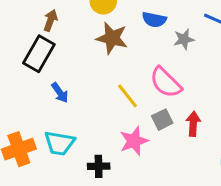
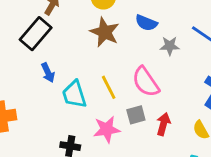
cyan trapezoid: (59, 143) -> (74, 94), moved, turned 52

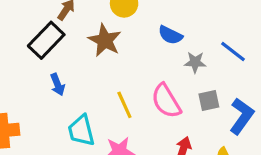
brown star: (105, 32) -> (105, 40), moved
cyan trapezoid: (74, 94) -> (81, 131), moved
gray square: (136, 115) -> (209, 101), moved

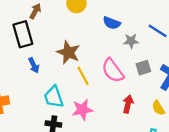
black rectangle: (46, 40) -> (23, 34), turned -55
brown star: (105, 40) -> (68, 52), moved

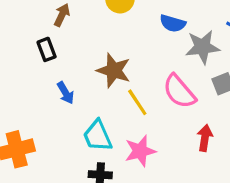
black rectangle: (23, 34) -> (47, 49), size x0.6
gray star: (131, 41) -> (202, 47), size x1.5

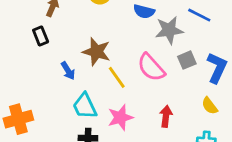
blue arrow: (66, 93) -> (68, 71), moved
red arrow: (205, 138) -> (166, 116), moved

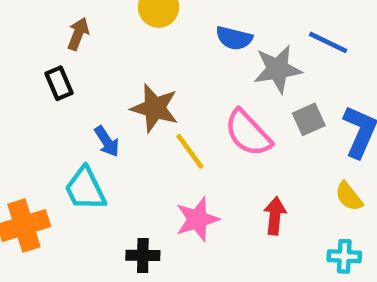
cyan trapezoid: (85, 106) -> (85, 189), moved

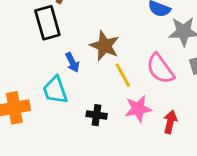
black rectangle: (59, 83) -> (47, 23), size x1.6
pink star: (197, 219) -> (138, 109), moved
black cross: (143, 255) -> (97, 115), moved

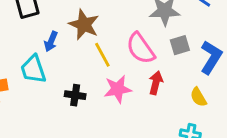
blue arrow: (72, 63) -> (51, 41), turned 48
red arrow: (170, 122) -> (156, 83), moved

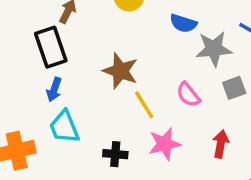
blue arrow: (51, 41) -> (54, 90), moved
pink semicircle: (141, 48) -> (188, 95), size x0.7
red arrow: (156, 83) -> (221, 144), moved

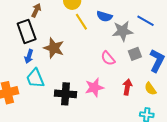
brown star: (120, 71) -> (54, 48), moved
yellow line: (144, 105) -> (81, 22), moved
black cross: (115, 154) -> (65, 94), size x1.5

